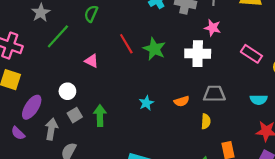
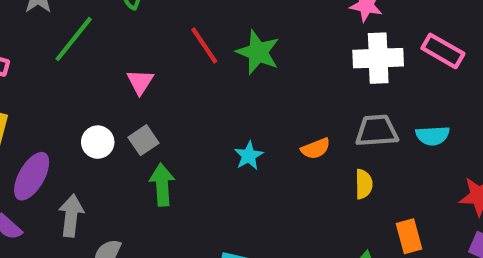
white cross: (198, 54) -> (378, 58), moved
pink triangle: (92, 61) -> (140, 82), turned 40
cyan semicircle: (259, 100) -> (433, 136), moved
gray square: (75, 115) -> (144, 140), moved

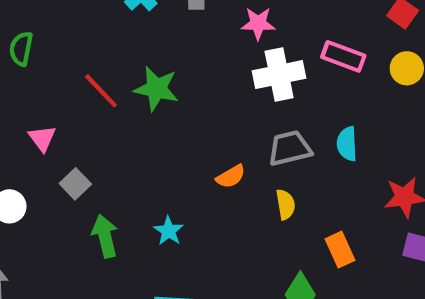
cyan semicircle: (433, 136) -> (347, 144), turned 100
gray square: (144, 140) -> (75, 184), moved
cyan star: (249, 156) -> (169, 231), moved
green arrow: (162, 185) -> (105, 236), moved

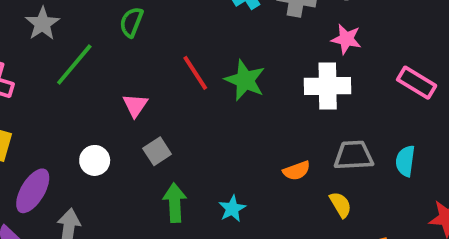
white cross: (279, 75) -> (328, 86), moved
yellow semicircle: (285, 204) -> (341, 205), turned -32

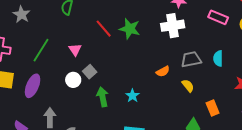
green line: (74, 64) -> (41, 50), moved
white circle: (95, 160) -> (73, 80), moved
purple ellipse: (33, 191) -> (33, 86), moved

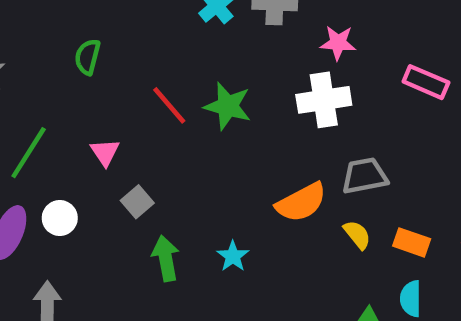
cyan semicircle: (218, 58) -> (411, 299), moved
orange semicircle: (163, 71) -> (301, 202), size x1.6
white circle: (73, 80) -> (60, 218), moved
orange rectangle: (213, 108) -> (412, 242), moved, turned -49

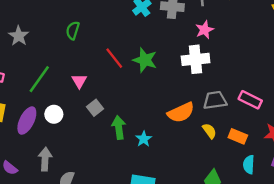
pink star: (338, 43) -> (205, 30), turned -30
pink rectangle: (426, 82) -> (250, 100), moved
green arrow: (166, 258) -> (119, 127), moved
cyan semicircle: (411, 299) -> (249, 165), moved

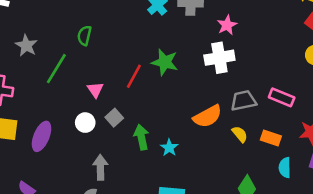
red line: (114, 58) -> (134, 76), moved, turned 70
green line: (39, 79) -> (56, 69), moved
white circle: (54, 114) -> (85, 123), moved
gray arrow: (45, 159) -> (100, 167), moved

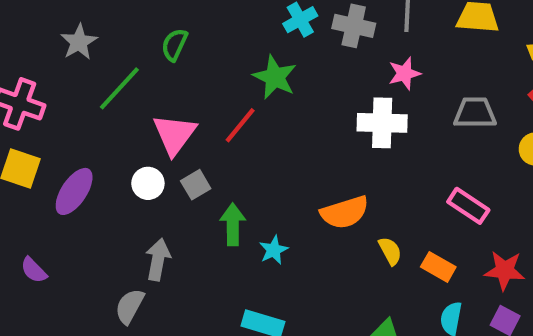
green star: (165, 62) -> (275, 77), moved
pink triangle: (95, 90) -> (174, 134), size x1.6
gray trapezoid: (243, 101) -> (475, 113), moved

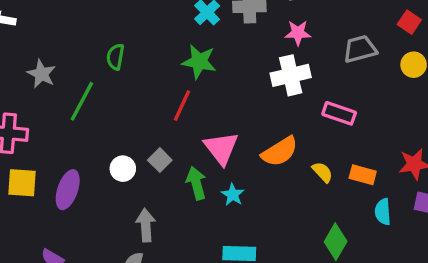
pink star: (404, 73) -> (298, 33), turned 30
pink triangle: (174, 134) -> (221, 148), moved
pink rectangle: (468, 206) -> (339, 113), moved

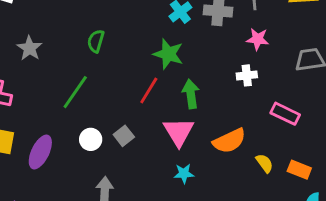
white cross: (291, 75) -> (247, 75), size x0.6
green line: (82, 101) -> (75, 92), moved
green arrow: (196, 183) -> (191, 94), moved
cyan star: (233, 195) -> (184, 174), turned 30

